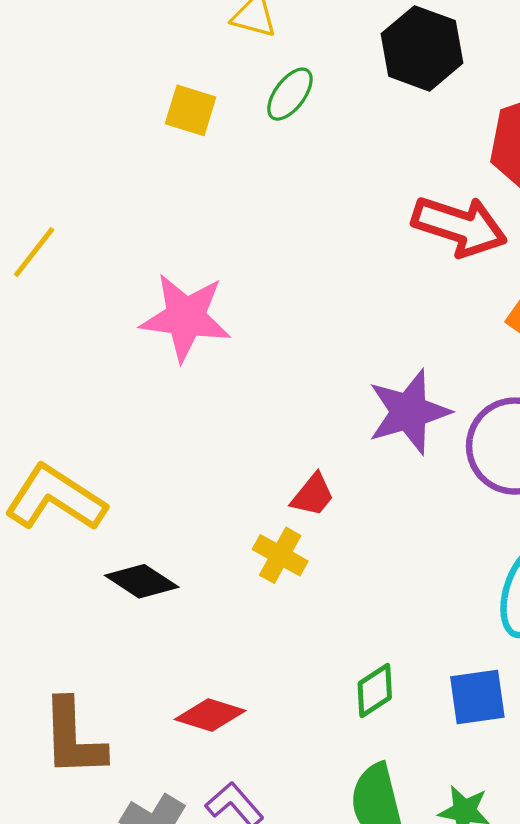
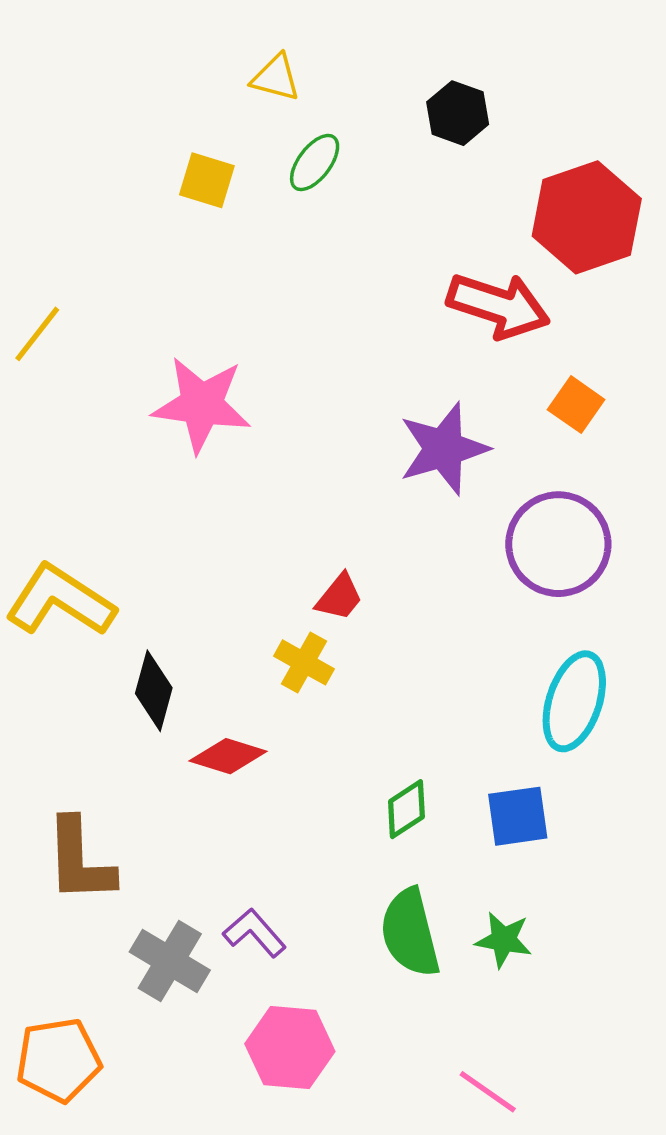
black hexagon: (422, 48) -> (458, 113), size x0.7
purple star: (409, 412) -> (444, 449), moved
black diamond: (142, 581) -> (154, 691), turned 72
red diamond: (210, 715) -> (228, 756), moved

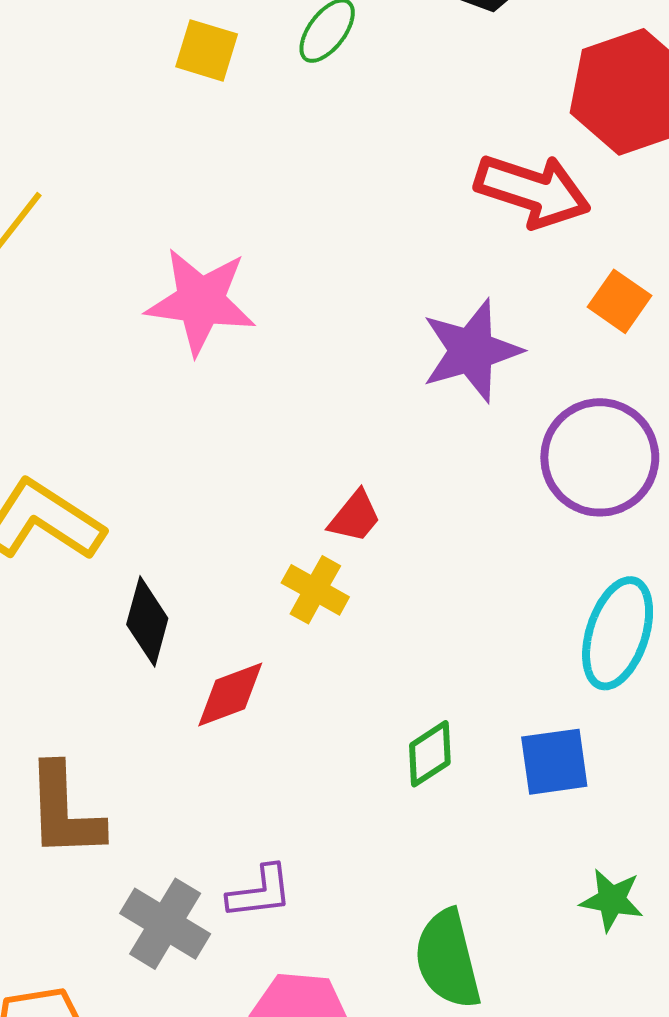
red diamond: (228, 756) -> (230, 694), turned -38
purple L-shape: (255, 933) -> (260, 892), turned 124
green semicircle: (410, 933) -> (448, 959), moved
green star: (504, 940) -> (612, 900), moved

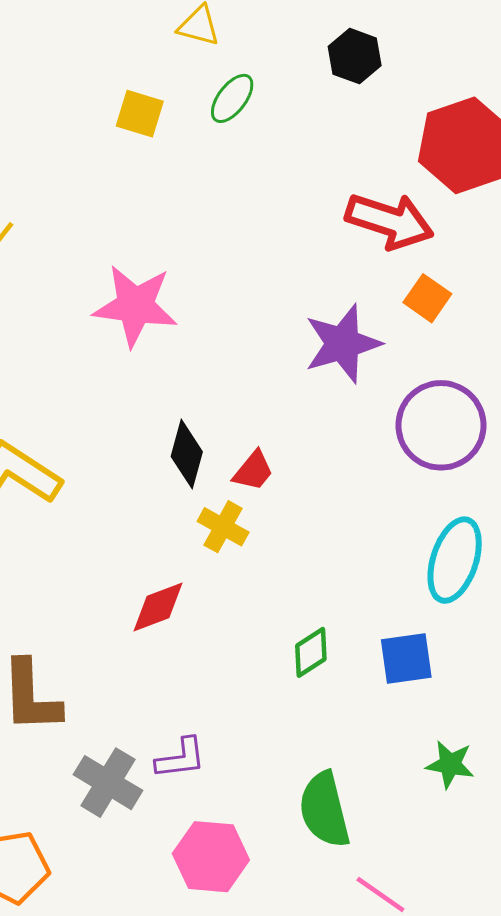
orange square: (620, 301) -> (427, 298), moved
black diamond: (147, 621) -> (187, 454), moved

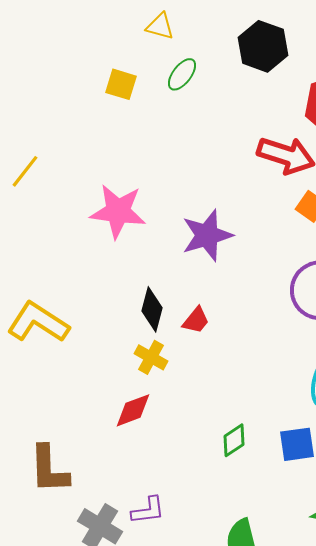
black hexagon: (355, 56) -> (263, 46), size x1.4
purple star: (343, 344) -> (207, 235), moved
yellow cross: (223, 527) -> (151, 357), moved

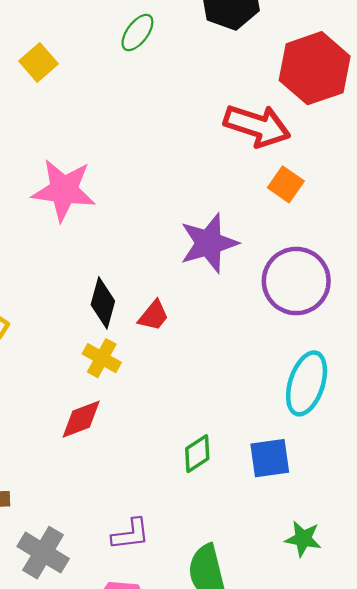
yellow square: (121, 84) -> (38, 62), moved, turned 32
purple star: (207, 235) -> (209, 243), moved
purple L-shape: (148, 510) -> (131, 534), moved

